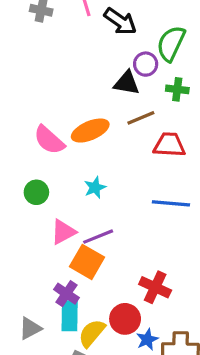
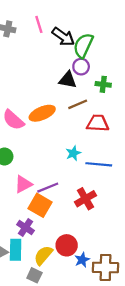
green semicircle: (171, 43) -> (83, 46), moved
cyan star: (95, 188) -> (73, 153), moved
red cross: (155, 287) -> (85, 199), moved, turned 35
cyan rectangle: (70, 316) -> (16, 250), moved

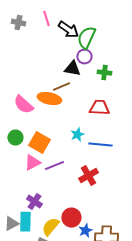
brown line: (78, 104) -> (61, 87), moved
orange ellipse: (42, 113) -> (49, 99), turned 35
orange square: (40, 205) -> (39, 143), moved

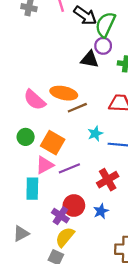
brown line: (61, 87) -> (77, 108), moved
purple cross: (34, 202) -> (60, 216), moved
red circle: (71, 218) -> (74, 206), moved
cyan rectangle: (25, 222) -> (32, 189), moved
blue star: (85, 231) -> (101, 211), moved

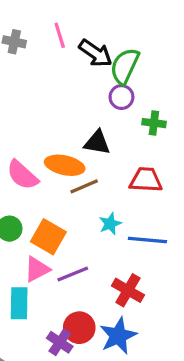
black triangle: (90, 59) -> (97, 143), moved
red cross: (108, 180) -> (128, 290), turned -30
blue star: (101, 211) -> (118, 336), size x1.6

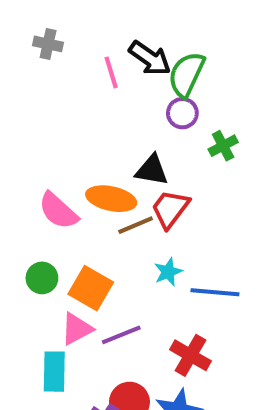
pink line: (60, 35) -> (111, 72), moved
green cross: (154, 123) -> (223, 146), turned -35
red trapezoid: (146, 180) -> (170, 209), moved, turned -56

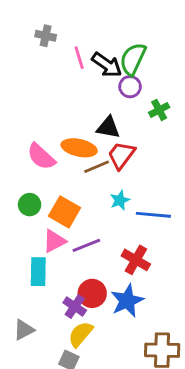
gray cross: (48, 44) -> (46, 36), moved
black arrow: (150, 58) -> (107, 65), moved

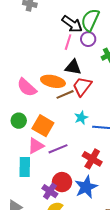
pink line: (79, 58) -> (68, 42), moved, turned 35

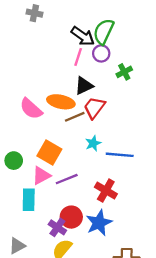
black triangle: (73, 67) -> (84, 86), turned -36
green circle: (19, 121) -> (14, 161), moved

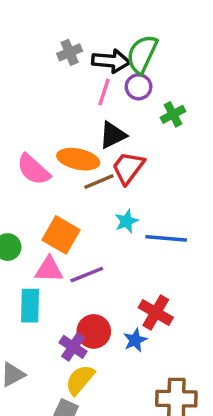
gray cross: (34, 13) -> (70, 52), moved, turned -35
black arrow: (83, 36) -> (111, 61), turned -30
pink triangle: (41, 176) -> (49, 269), turned 30
red cross: (106, 191) -> (156, 312), moved
blue star: (99, 223) -> (135, 340), size x0.6

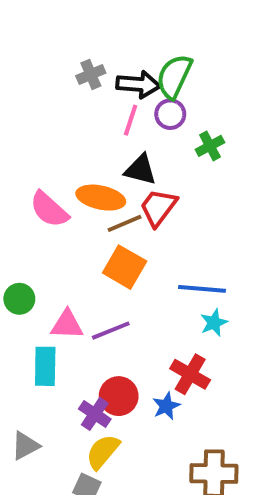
black triangle: (113, 135) -> (140, 170), turned 40
cyan star: (126, 221) -> (214, 323), moved
orange square: (61, 235) -> (125, 267), moved

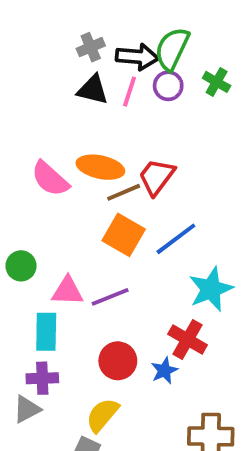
green cross: (210, 146) -> (217, 82), moved, turned -32
black triangle: (140, 170) -> (93, 90), moved
blue line: (202, 289) -> (176, 239), moved, turned -42
cyan star: (214, 323) -> (211, 289), size x1.6
purple cross: (95, 414) -> (42, 378), moved, turned -36

